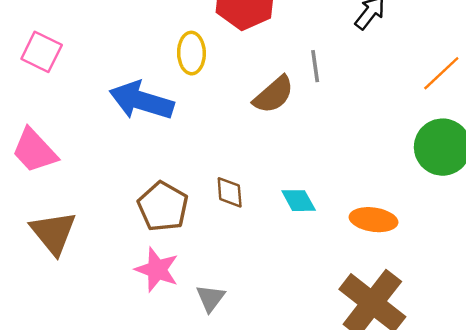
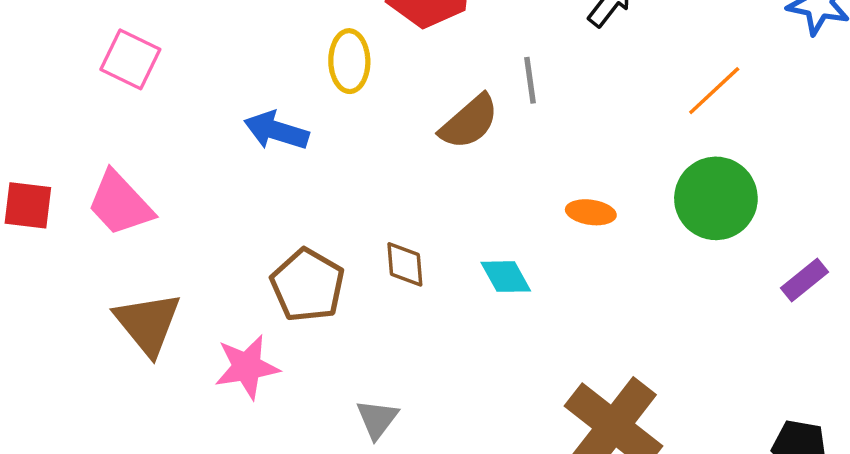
blue arrow: (141, 101) -> (276, 131), size x0.7
orange ellipse: (374, 220) -> (591, 212), moved, size x0.7
pink star: (157, 270) -> (247, 367), moved, turned -30

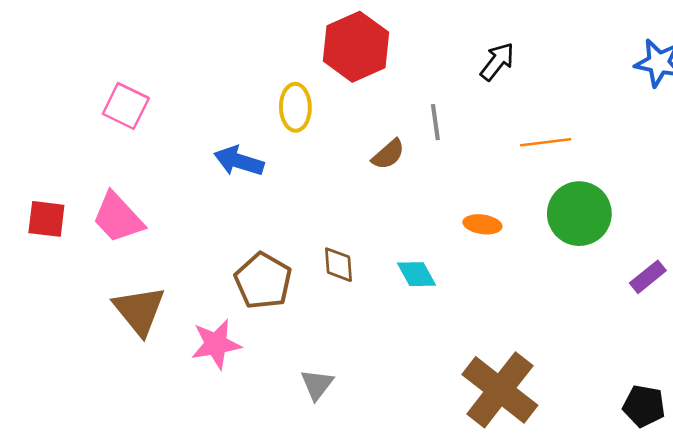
orange line: (714, 91) -> (546, 142), moved, turned 36
brown semicircle: (469, 122) -> (388, 154), size x0.7

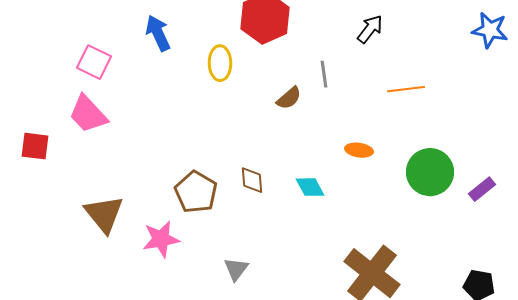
blue arrow: (239, 161) -> (158, 33), moved, turned 48
green circle: (579, 214) -> (430, 172), moved
pink trapezoid: (118, 218) -> (88, 114), moved

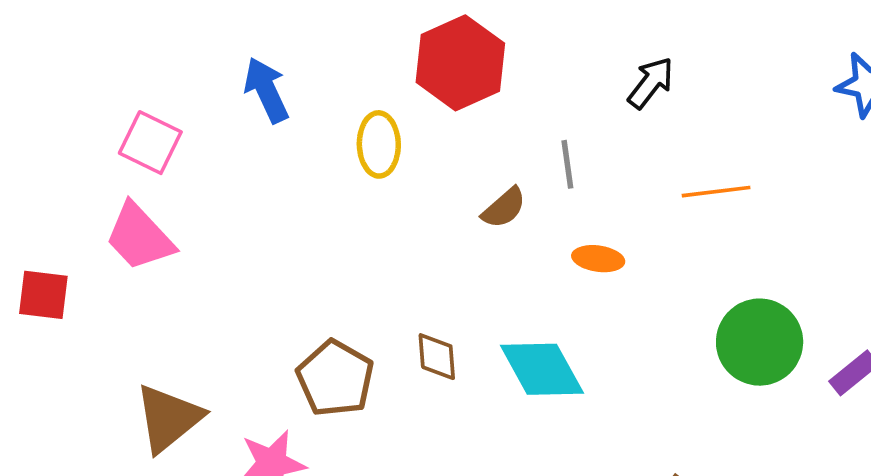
orange ellipse: (359, 150) -> (598, 259), moved
cyan diamond: (310, 187) -> (542, 369), size x1.6
brown triangle: (104, 214) -> (168, 418), turned 30

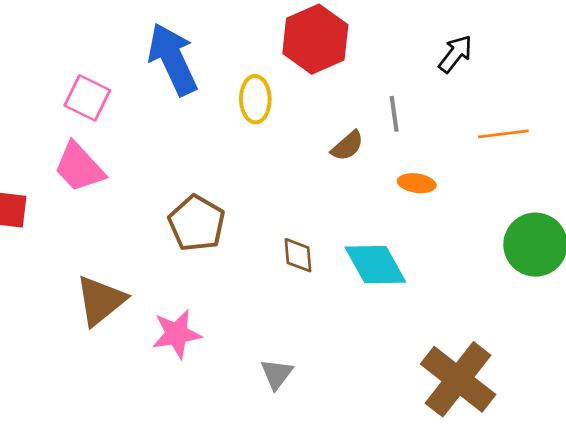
blue arrow: (266, 90) -> (173, 59), size x1.5
brown pentagon: (335, 378) -> (197, 223), moved

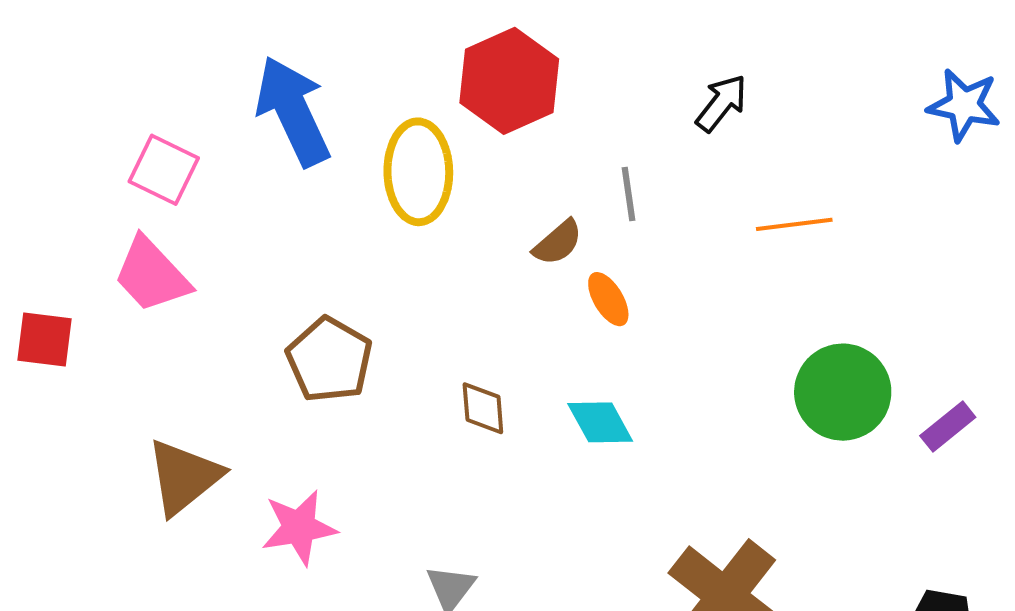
yellow ellipse: (255, 99) -> (418, 172), size x1.4
orange ellipse: (417, 183) -> (608, 299), moved, turned 51
cyan diamond: (375, 265) -> (600, 422), size x0.7

